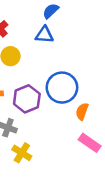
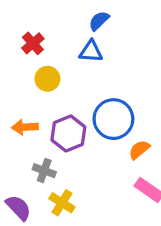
orange semicircle: (82, 111) -> (139, 150), turned 30

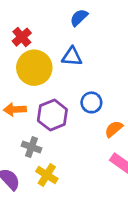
blue triangle: (91, 51) -> (72, 57), moved
yellow circle: (47, 79) -> (34, 68), size x1.6
blue circle: (113, 119) -> (91, 102), size x0.6

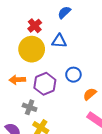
red cross: (22, 37) -> (35, 26), moved

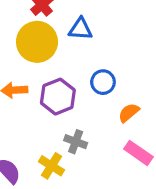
gray cross: (30, 107) -> (76, 142), moved

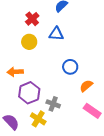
yellow circle: (37, 42) -> (29, 42), size x0.6
purple hexagon: (58, 97) -> (29, 93), moved

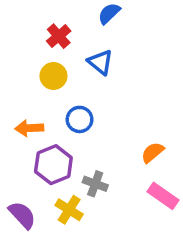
blue triangle: (56, 34) -> (100, 62), turned 35
blue circle: (70, 67) -> (80, 119), moved

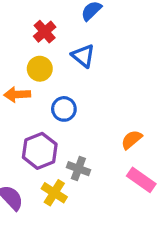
orange arrow: (29, 128) -> (17, 94), moved

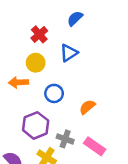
blue triangle: (83, 56) -> (69, 53), turned 48
orange semicircle: (132, 140) -> (87, 107), moved
pink rectangle: (141, 180) -> (95, 146), moved

